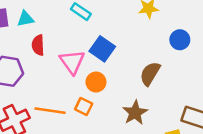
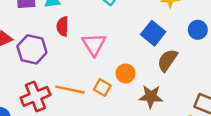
blue square: (102, 49) -> (153, 33), moved
orange circle: (96, 82) -> (126, 73), moved
brown star: (135, 113) -> (151, 97), turned 30

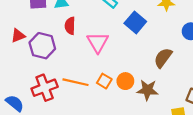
blue square: (153, 33) -> (135, 22), moved
orange circle: (126, 73) -> (125, 81), moved

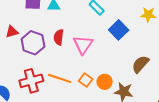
red semicircle: (70, 26) -> (59, 37), moved

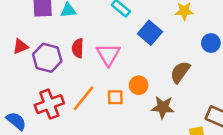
orange line: (60, 78) -> (84, 98), turned -65
orange square: (86, 80) -> (115, 97), turned -32
orange circle: (105, 82) -> (139, 85), moved

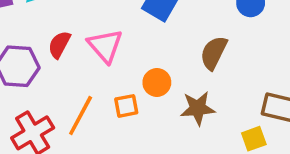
red semicircle: (78, 48) -> (59, 45), turned 36

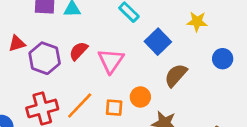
brown semicircle: (214, 53) -> (176, 75), moved

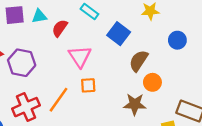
red semicircle: (79, 51) -> (60, 28), moved
orange circle: (140, 97) -> (152, 82), moved
orange square: (114, 108) -> (88, 85), moved

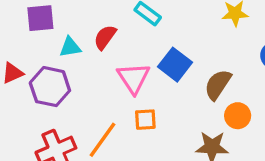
cyan triangle: (39, 16) -> (70, 47), moved
blue square: (119, 34) -> (175, 65), moved

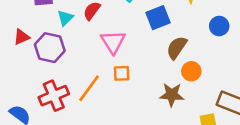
cyan triangle: (70, 47) -> (65, 18), turned -36
blue square: (175, 65) -> (158, 18), moved, turned 30

